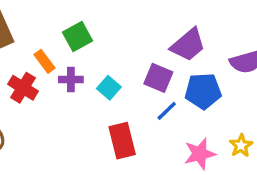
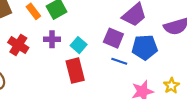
orange rectangle: (44, 61) -> (33, 11), moved
blue line: (167, 111) -> (119, 61), turned 63
red rectangle: (122, 141) -> (75, 71), moved

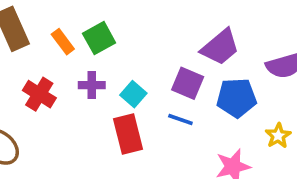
blue line: (119, 61) -> (180, 119), moved
yellow star: (171, 86) -> (278, 136), moved

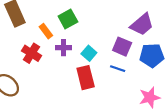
orange rectangle: (63, 42) -> (46, 31), moved

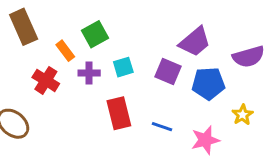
cyan square: (89, 53) -> (123, 67), moved, turned 32
blue line: (118, 69) -> (162, 127), moved

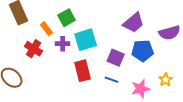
cyan square: (123, 67) -> (86, 40), size x1.6
purple square: (168, 72) -> (116, 58), moved
yellow star: (243, 115) -> (166, 80), moved

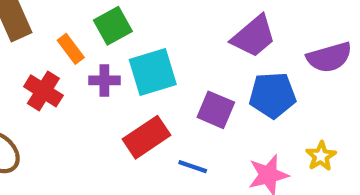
red rectangle: (83, 71) -> (146, 137), turned 70
blue line: (112, 80) -> (193, 167), moved

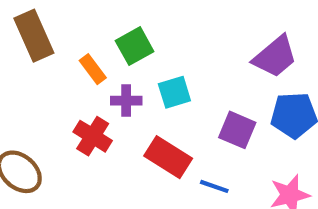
cyan square: (153, 72) -> (174, 92), size x0.7
red cross: (43, 91) -> (93, 136), moved
red rectangle: (146, 137) -> (168, 157), turned 66

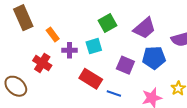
green square: (135, 46) -> (108, 23), moved
red cross: (93, 136) -> (42, 63), moved

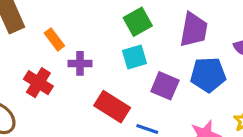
purple trapezoid: (144, 28) -> (194, 30), turned -40
cyan square: (94, 46) -> (134, 57), moved

